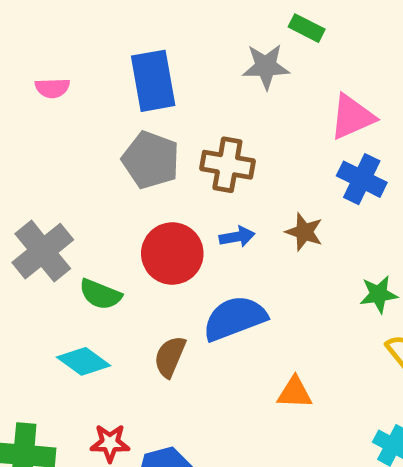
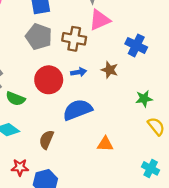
pink triangle: (352, 117) -> (100, 20), moved
brown semicircle: (170, 357) -> (46, 140), moved

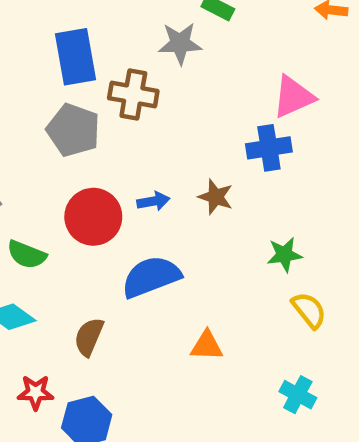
pink triangle: (100, 20) -> (293, 97), moved
brown cross: (74, 39) -> (133, 95), moved
blue cross: (136, 45) -> (269, 148), turned -35

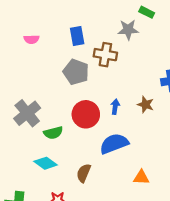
blue rectangle: (76, 57) -> (77, 36), size x0.7
blue arrow: (153, 201) -> (115, 107), turned -72
green semicircle: (27, 255) -> (53, 133), turned -36

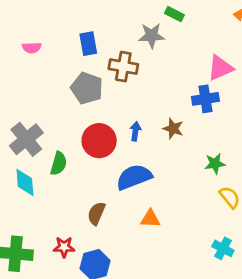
green semicircle: (53, 133) -> (59, 164), turned -60
cyan diamond: (46, 163) -> (25, 182), moved, turned 50
orange triangle: (141, 177) -> (150, 219), moved

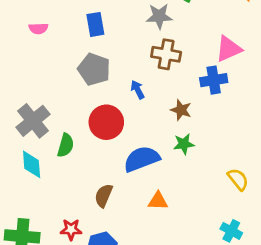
brown cross: (123, 67) -> (166, 54), moved
blue arrow: (135, 131) -> (138, 90), moved, turned -36
green star: (215, 164) -> (184, 144), moved

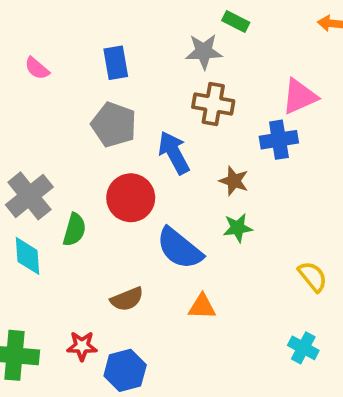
pink semicircle: (38, 28) -> (37, 68), turned 42
blue arrow: (138, 90) -> (174, 153), size x1.6
blue semicircle: (142, 159) -> (179, 248), turned -120
brown semicircle: (104, 196) -> (127, 299), turned -135

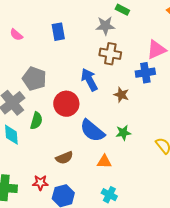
gray pentagon: (114, 125) -> (34, 79), moved
green star: (238, 228) -> (123, 133), moved
cyan cross: (303, 348) -> (109, 195), moved

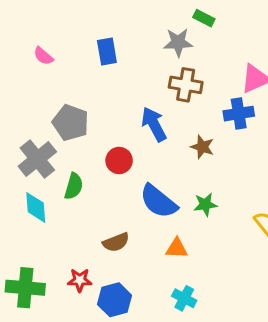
red circle: (66, 104) -> (119, 161), size x0.7

